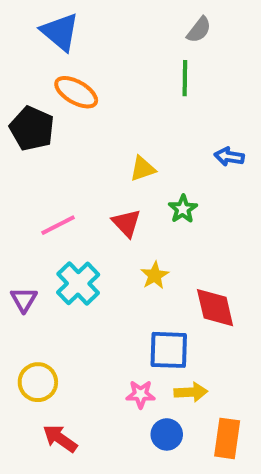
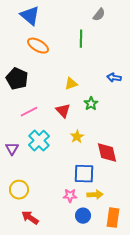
green line: (185, 78) -> (81, 39), moved
black pentagon: (32, 128) -> (17, 79), moved

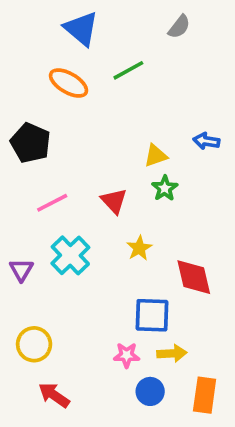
blue triangle: (30, 16) -> (81, 29), moved
green line: (81, 39) -> (128, 70), moved, turned 60
yellow triangle: (71, 84) -> (156, 156), moved

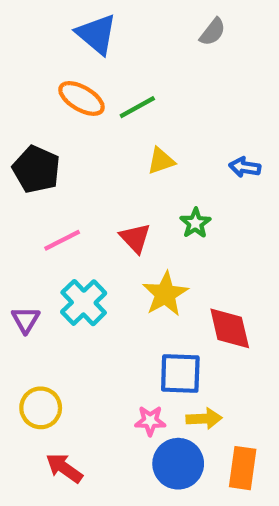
green line: (128, 70) -> (137, 107), moved
yellow triangle: (156, 156) -> (161, 161), moved
yellow star: (139, 248) -> (165, 294), size x1.5
blue circle: (150, 391) -> (178, 464), size x1.5

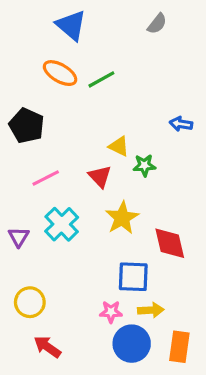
yellow triangle: (161, 161) -> (119, 146), moved, turned 45
green star: (195, 223) -> (144, 165), turned 30

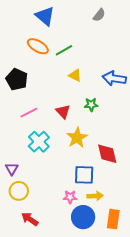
blue arrow: (181, 124) -> (114, 78), size x1.6
yellow triangle: (119, 146) -> (75, 75), moved
purple triangle: (19, 237) -> (12, 169), moved

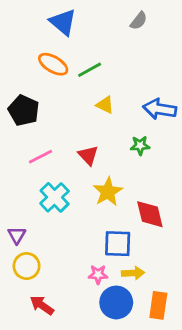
green star: (91, 105) -> (140, 145), moved

